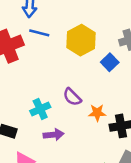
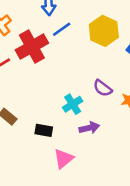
blue line: (39, 33) -> (62, 29), turned -42

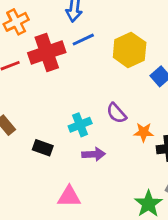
pink triangle: (64, 159) -> (69, 197), moved, turned 30

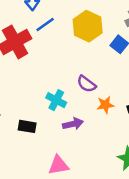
cyan cross: (80, 125) -> (56, 100), turned -30
orange star: (144, 132) -> (105, 105), moved

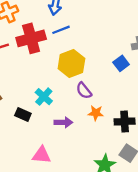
yellow hexagon: (88, 26) -> (71, 64), moved
cyan cross: (56, 100) -> (44, 97), moved

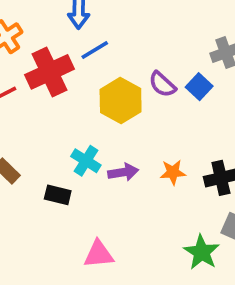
purple semicircle: (84, 91) -> (162, 84), moved
purple arrow: (63, 122) -> (123, 172), moved

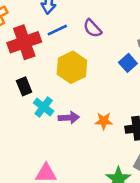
purple semicircle: (162, 84) -> (92, 28), moved
black rectangle: (58, 195) -> (24, 86), moved, turned 48

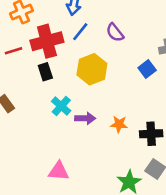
blue line: (57, 30) -> (80, 32), turned -30
black rectangle: (24, 86) -> (45, 72), moved

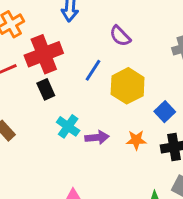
blue line: (80, 32) -> (93, 70), moved
yellow hexagon: (92, 69) -> (128, 86), moved
blue square: (147, 69) -> (165, 112), moved

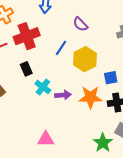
black rectangle: (46, 89) -> (26, 69), moved
blue square: (165, 112) -> (111, 78), turned 32
orange star: (136, 140) -> (90, 97), size x1.6

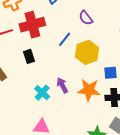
cyan cross: (43, 87) -> (42, 93), moved
purple arrow: (63, 95) -> (62, 85), turned -119

